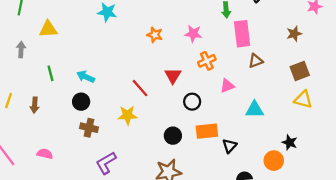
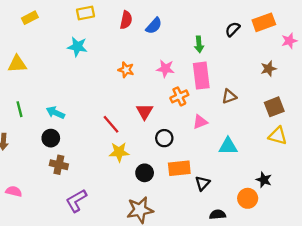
pink rectangle: (242, 34) -> (201, 76), moved
yellow star: (128, 115) -> (119, 152), moved

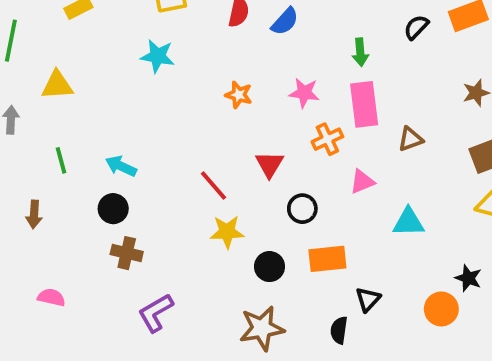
black triangle: (202, 183) -> (368, 299), moved
black semicircle: (218, 215) -> (339, 330), moved, turned -77

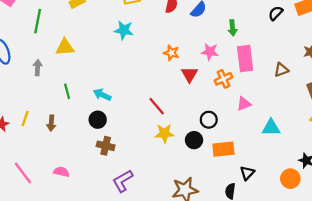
green arrow: (360, 52) -> (233, 28), moved
brown triangle: (410, 139) -> (281, 70), moved
red triangle: (270, 164) -> (189, 74), moved
black circle: (270, 267) -> (194, 140), moved

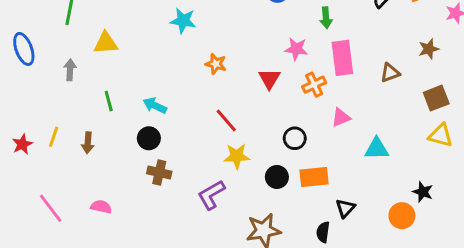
orange star: (171, 53) -> (216, 64), moved
black circle: (194, 140) -> (277, 177), moved
purple L-shape: (123, 181) -> (211, 195), moved

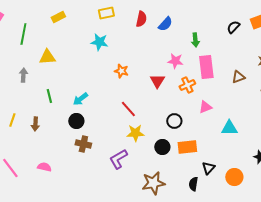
cyan arrow: (155, 106) -> (80, 99), turned -63
orange circle: (402, 216) -> (234, 177), moved

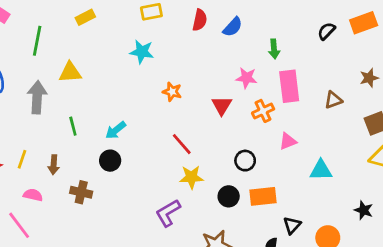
gray arrow: (23, 75) -> (37, 97), size x1.6
brown cross: (83, 144) -> (81, 192), moved
pink semicircle: (44, 167) -> (33, 195), moved

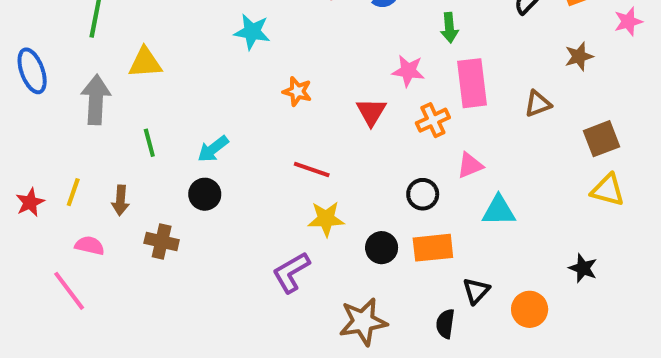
brown star: (369, 78) -> (579, 56), moved
red line: (182, 144) -> (312, 170), turned -30
black circle: (245, 161) -> (423, 194), moved
cyan triangle: (321, 170) -> (499, 211), moved

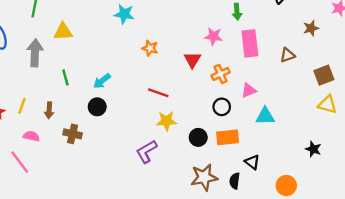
orange cross: (433, 120) -> (221, 74), moved
black triangle: (476, 291) -> (252, 162), turned -35
orange circle: (530, 309) -> (286, 186), moved
brown star: (363, 322) -> (204, 177), moved

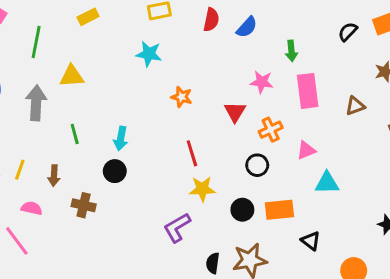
cyan arrow: (102, 81) -> (121, 138), turned -42
red line: (158, 93) -> (192, 153), turned 54
black circle: (222, 107) -> (257, 165), moved
black semicircle: (235, 181) -> (213, 263), moved

